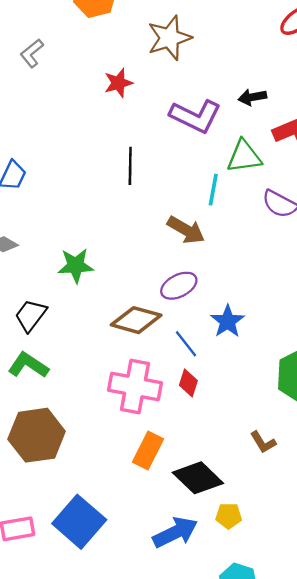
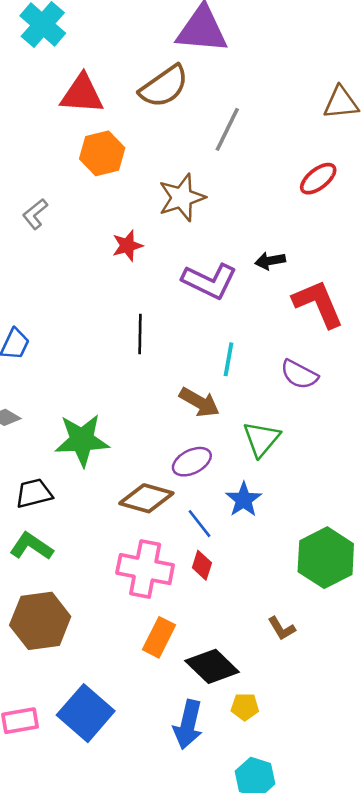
green triangle: (244, 156) -> (261, 439), moved, turned -42
green star: (76, 266) -> (82, 440), size x1.4
black trapezoid: (31, 315) -> (34, 493), turned 39
blue arrow: (175, 532) -> (188, 724), turned 129

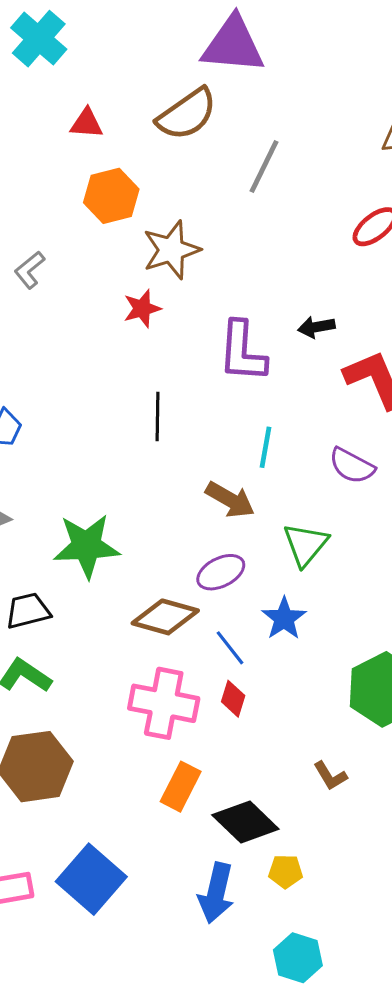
red triangle: (82, 94) -> (87, 123), size x0.6
brown star: (182, 198) -> (171, 250), moved
purple L-shape: (210, 281) -> (242, 352), turned 68

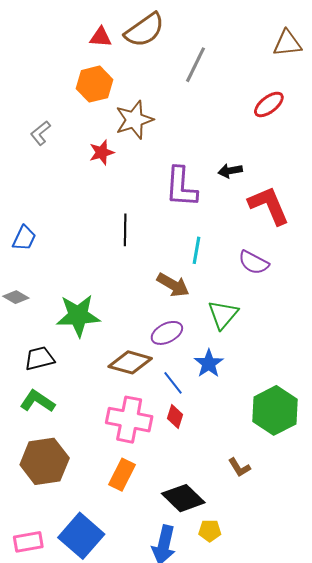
red triangle: (87, 123) -> (101, 37), moved
red star: (142, 308) -> (102, 152), moved
orange rectangle: (181, 787) -> (122, 475), moved

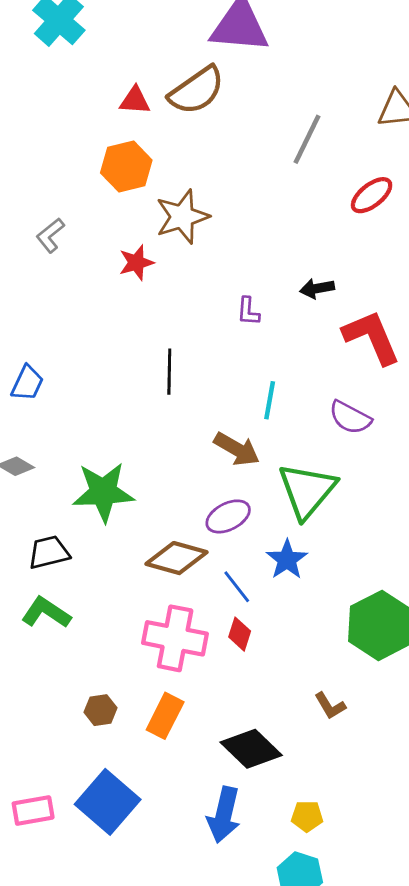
gray line: (195, 65) -> (307, 139), moved
purple L-shape: (181, 187) -> (248, 311), size x0.5
green triangle: (223, 315) -> (307, 491), size x1.4
brown hexagon: (45, 461) -> (100, 710), moved, size x0.5
yellow pentagon: (210, 531) -> (307, 816), moved

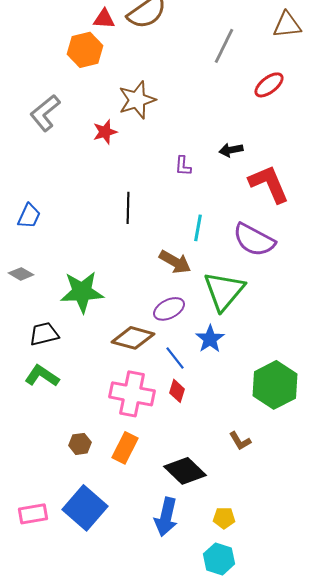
orange hexagon: (126, 166) -> (85, 50), moved
gray L-shape: (50, 235) -> (45, 113), size x1.5
purple semicircle: (350, 417) -> (254, 240), size x1.4

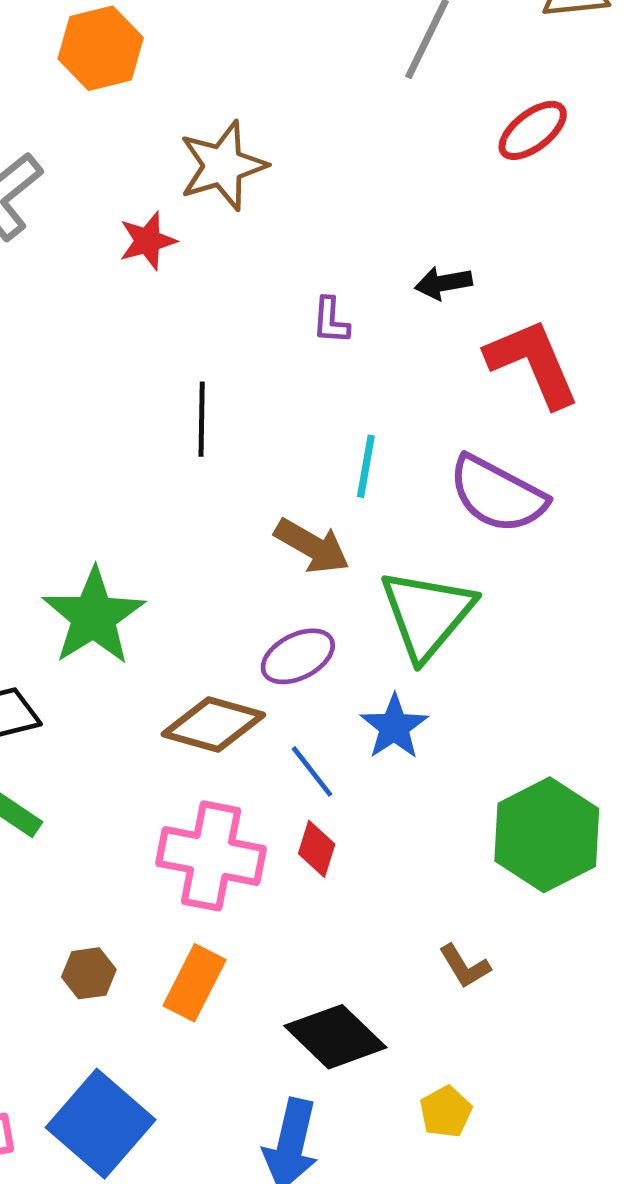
green star: (82, 292) -> (94, 616), turned -30
yellow pentagon: (224, 518) -> (446, 1112), moved, turned -30

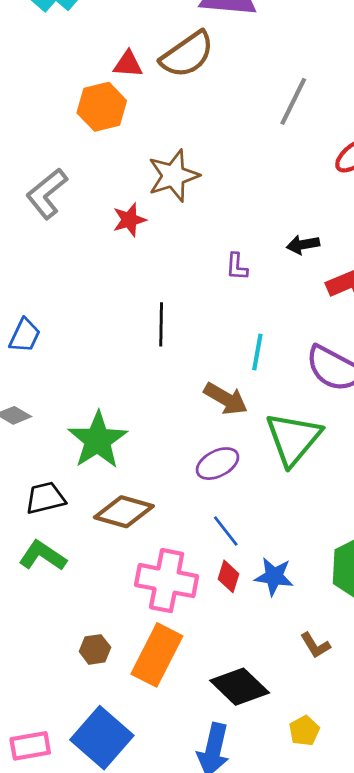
brown diamond: (213, 724) -> (124, 512), moved
blue star: (394, 727) -> (274, 576), moved, turned -30
orange rectangle: (195, 983) -> (157, 655), size x1.4

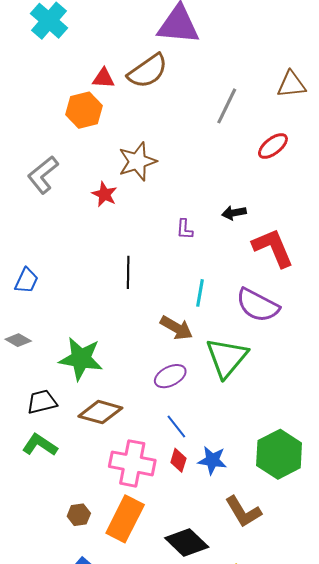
red star: (129, 220) -> (104, 194), turned -30
green star: (98, 440) -> (81, 359), turned -30
brown L-shape: (315, 645) -> (243, 512), size x1.6

